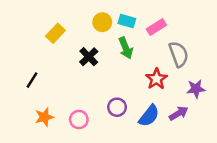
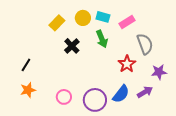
yellow rectangle: (55, 33) -> (57, 23), moved
purple circle: (117, 107) -> (95, 100), moved, size x1.5
orange star: (44, 117) -> (28, 90), moved

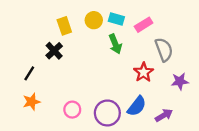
yellow rectangle: (57, 23) -> (64, 26), turned -63
black cross: (72, 46) -> (54, 51), moved
purple arrow: (145, 92) -> (164, 115), moved

